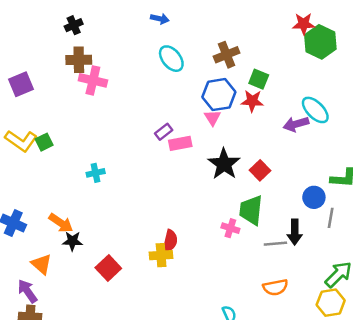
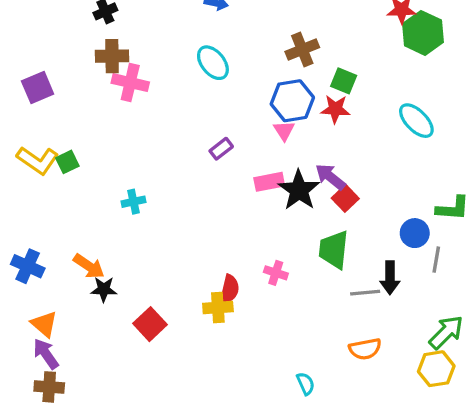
cyan ellipse: (171, 59) -> (213, 63), moved
purple arrow: (296, 124) -> (330, 177), moved, turned 55
pink rectangle: (180, 143) -> (269, 182), moved
pink cross: (230, 228) -> (276, 273), moved
orange triangle: (42, 264) -> (44, 324), moved

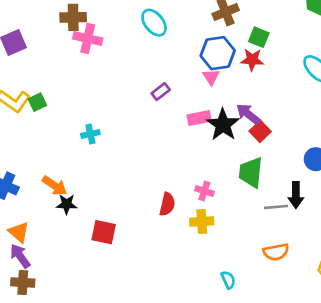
yellow cross: (218, 308) -> (202, 221), moved
red square: (150, 324) -> (104, 232), turned -35

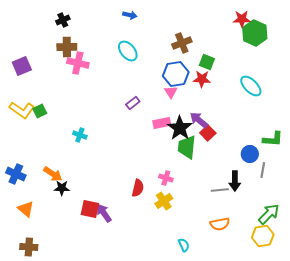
cyan cross: (90, 134) -> (80, 135), turned 32
green trapezoid: (251, 172) -> (187, 147), moved
yellow cross: (202, 221) -> (164, 201), turned -30
purple arrow: (20, 256) -> (104, 213), moved

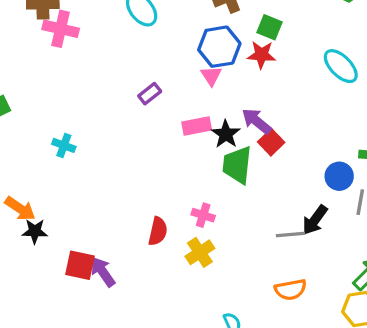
black star: (180, 128) -> (226, 134), size x0.7
black arrow: (235, 181) -> (315, 220), turned 36

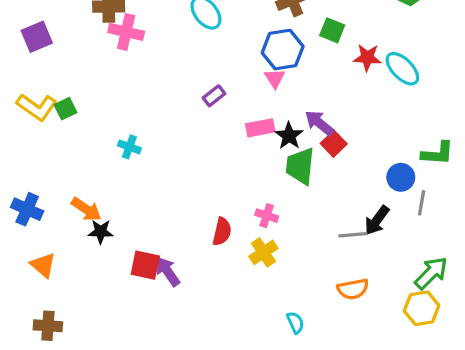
red star: (261, 55) -> (367, 58), moved

